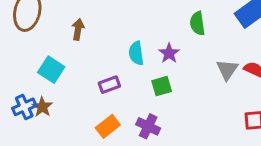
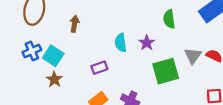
green square: (162, 86) -> (166, 71), moved, size x1.6
blue cross: (24, 107) -> (32, 51), moved
brown star: (42, 107) -> (54, 79), moved

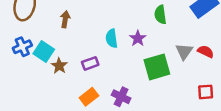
brown star: (54, 79) -> (59, 66), moved

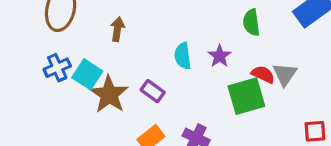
red semicircle: (206, 52) -> (263, 74), moved
purple rectangle: (90, 63) -> (153, 91), turned 56
brown star: (59, 66) -> (109, 94), size x1.6

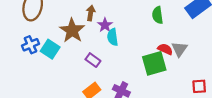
brown arrow: (117, 29) -> (91, 13), moved
purple star: (220, 56) -> (105, 25), moved
brown star: (109, 94) -> (72, 31), moved

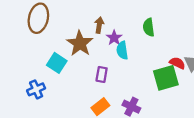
green semicircle: (158, 15) -> (149, 27), moved
blue cross: (30, 45) -> (36, 89), moved
purple rectangle: (93, 60) -> (102, 74), turned 64

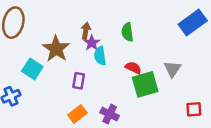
brown arrow: (99, 25) -> (86, 31), moved
red semicircle: (177, 63) -> (133, 68), moved

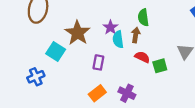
brown arrow: (86, 31) -> (136, 35), moved
red semicircle: (133, 68) -> (142, 57), moved
green square: (145, 84) -> (160, 66), size x0.6

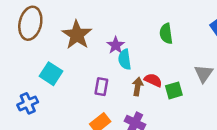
green semicircle: (143, 17) -> (166, 34), moved
brown star: (78, 33) -> (77, 35), moved
brown arrow: (136, 35) -> (138, 87), moved

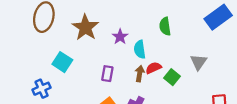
cyan semicircle: (125, 59) -> (140, 49), moved
red semicircle: (153, 80) -> (154, 68), turned -49
green square: (174, 90) -> (172, 77), turned -35

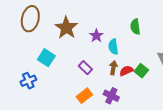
red semicircle: (154, 68) -> (126, 71), moved
purple rectangle: (107, 74) -> (85, 68), turned -56

